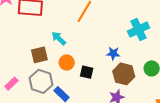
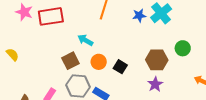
blue star: (113, 53) -> (139, 15), moved
black square: (87, 72) -> (120, 67), turned 32

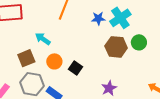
green circle: (183, 48) -> (139, 42), moved
brown hexagon: (157, 60) -> (116, 47), moved

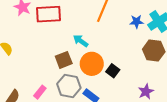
orange circle: (54, 61) -> (92, 64), size x1.5

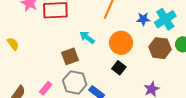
orange circle: (92, 64) -> (121, 43), moved

